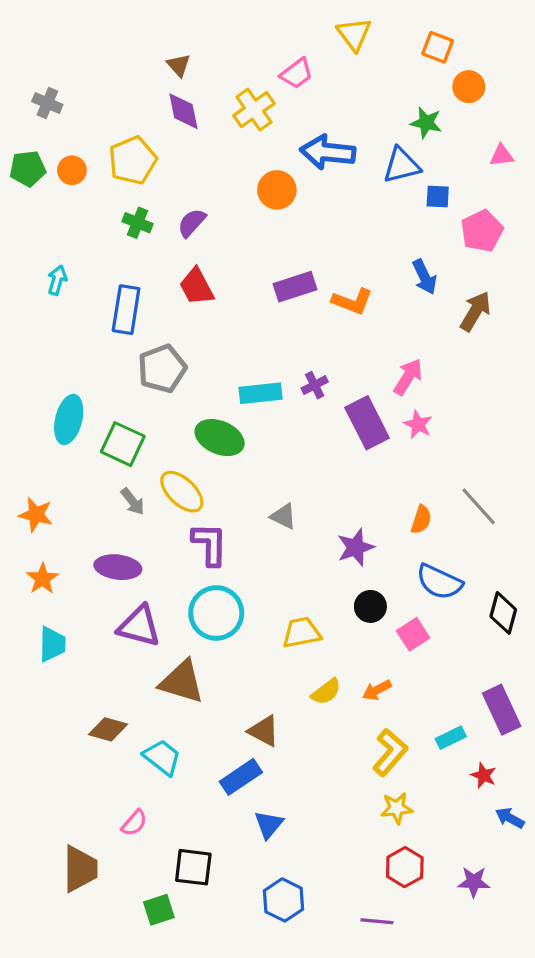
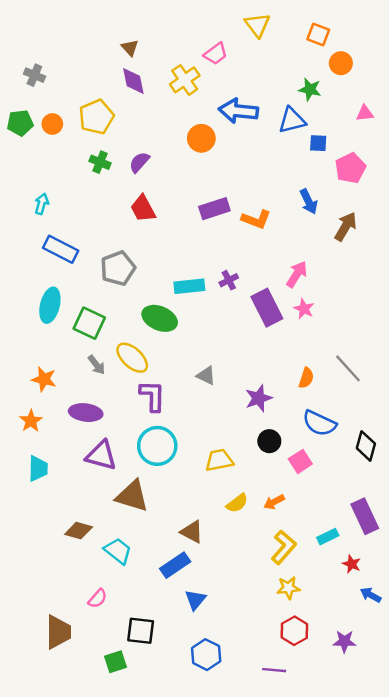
blue rectangle: (126, 310) -> (61, 249), moved, turned -72
orange star: (36, 515) -> (44, 379), moved

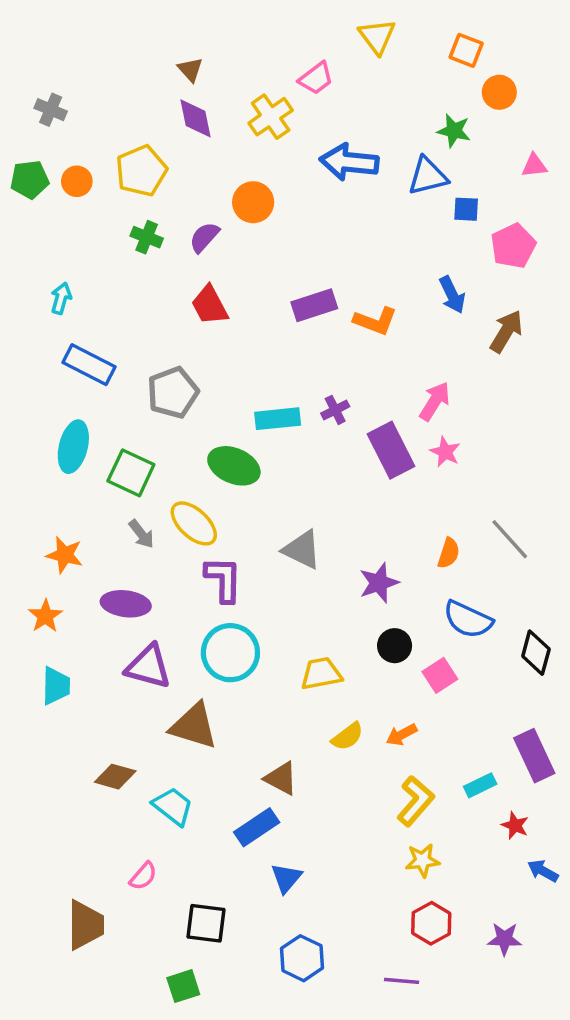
orange circle: (201, 138) -> (253, 202), moved
gray triangle: (206, 376) -> (302, 550), size x1.4
green square: (116, 662) -> (183, 986), moved

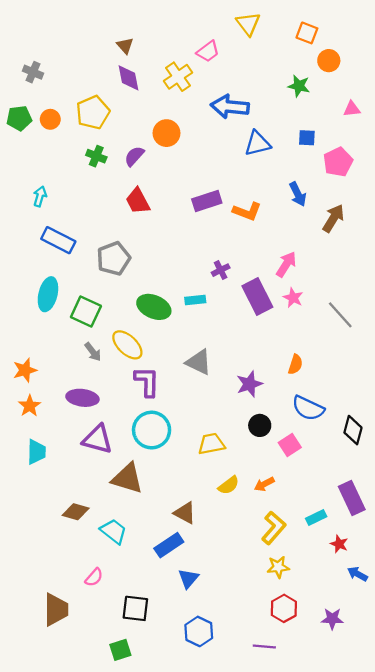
blue triangle: (428, 176) -> (257, 143), moved
cyan rectangle: (278, 419) -> (195, 300), moved, size x0.7
gray line: (510, 539) -> (340, 315), moved
orange star: (65, 555) -> (25, 370), moved, turned -30

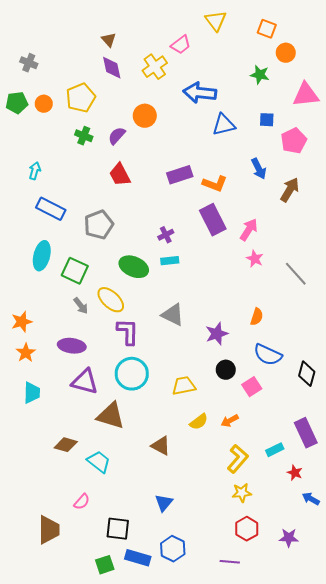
pink triangle: (352, 109) -> (306, 95), size x1.8
purple cross: (221, 270) -> (166, 235), moved
purple rectangle: (257, 297) -> (213, 220), moved
blue rectangle: (169, 545) -> (138, 558), moved, turned 50

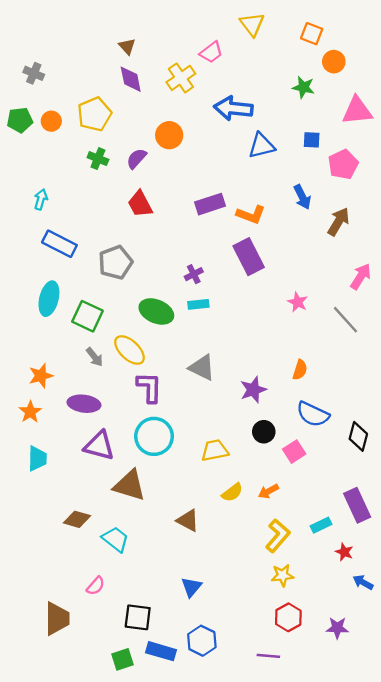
pink arrow: (249, 230) -> (361, 276), moved
orange star: (22, 322) -> (41, 376), moved

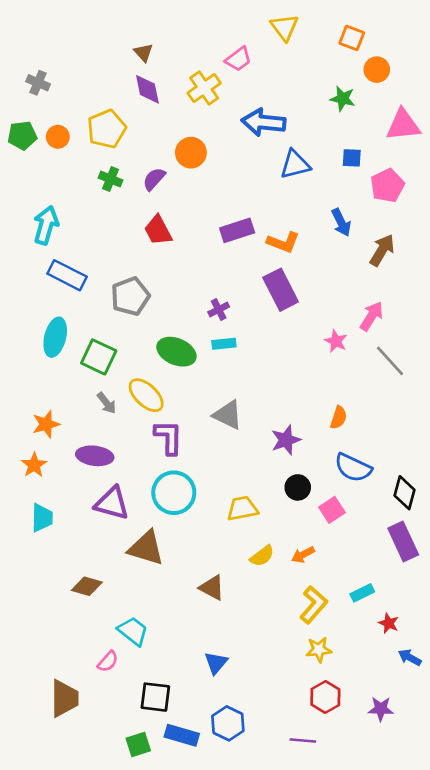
cyan arrow: (41, 199) -> (46, 225), size x1.6
pink arrow: (361, 276) -> (372, 316), moved
purple rectangle: (357, 505) -> (403, 541), moved
cyan trapezoid: (115, 539) -> (133, 631), moved

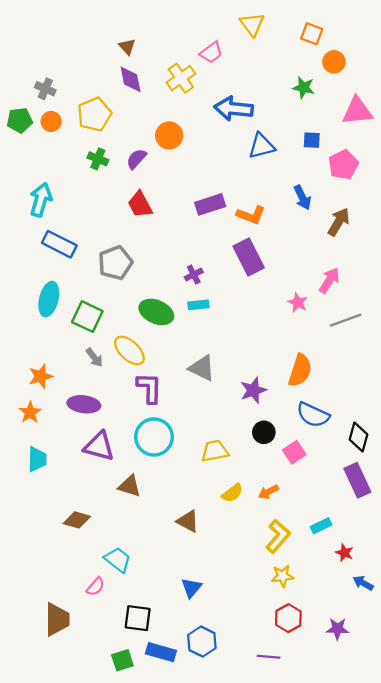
gray cross: (38, 83) -> (45, 89), moved
gray line: (390, 361) -> (346, 320), turned -68
orange semicircle: (339, 418) -> (300, 370), size x1.6
brown triangle: (146, 548) -> (129, 486), size x0.7

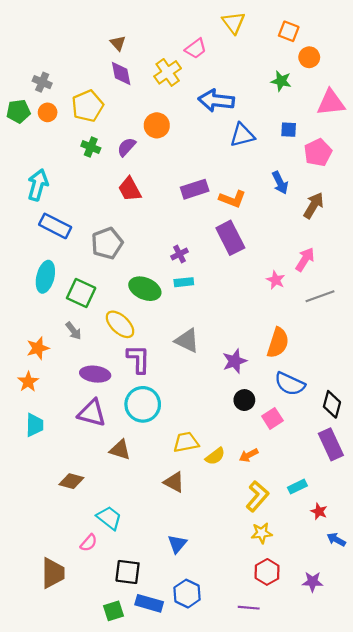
gray arrow: (94, 358) -> (74, 331), moved
purple ellipse: (84, 404) -> (95, 374), moved
yellow trapezoid: (215, 451) -> (186, 442), moved

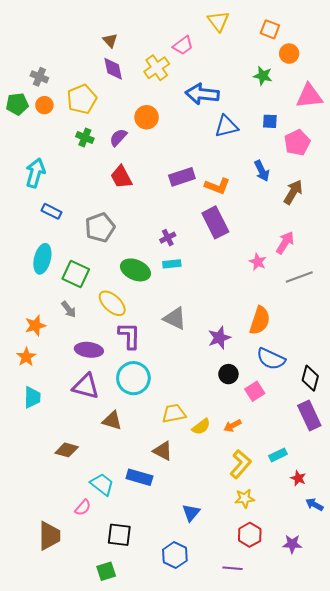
blue rectangle: (55, 226) -> (52, 211), size x0.7
blue triangle: (177, 544) -> (191, 513), moved
blue rectangle: (149, 603) -> (139, 477), moved

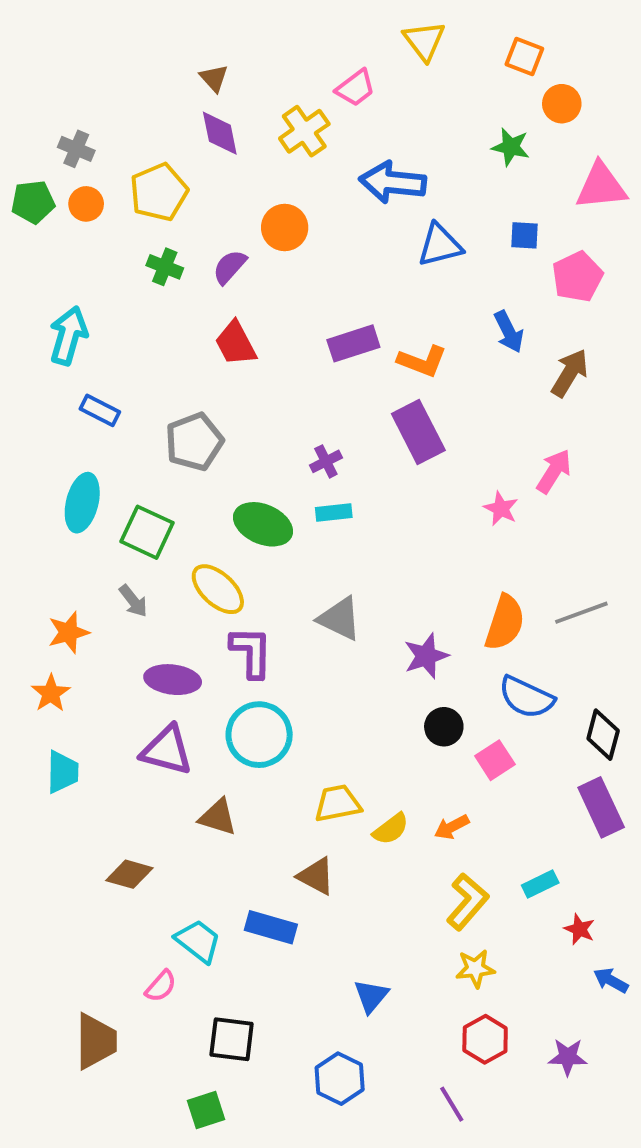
gray line: (299, 277) -> (581, 613), moved
purple line: (232, 568) -> (452, 1104), turned 54

